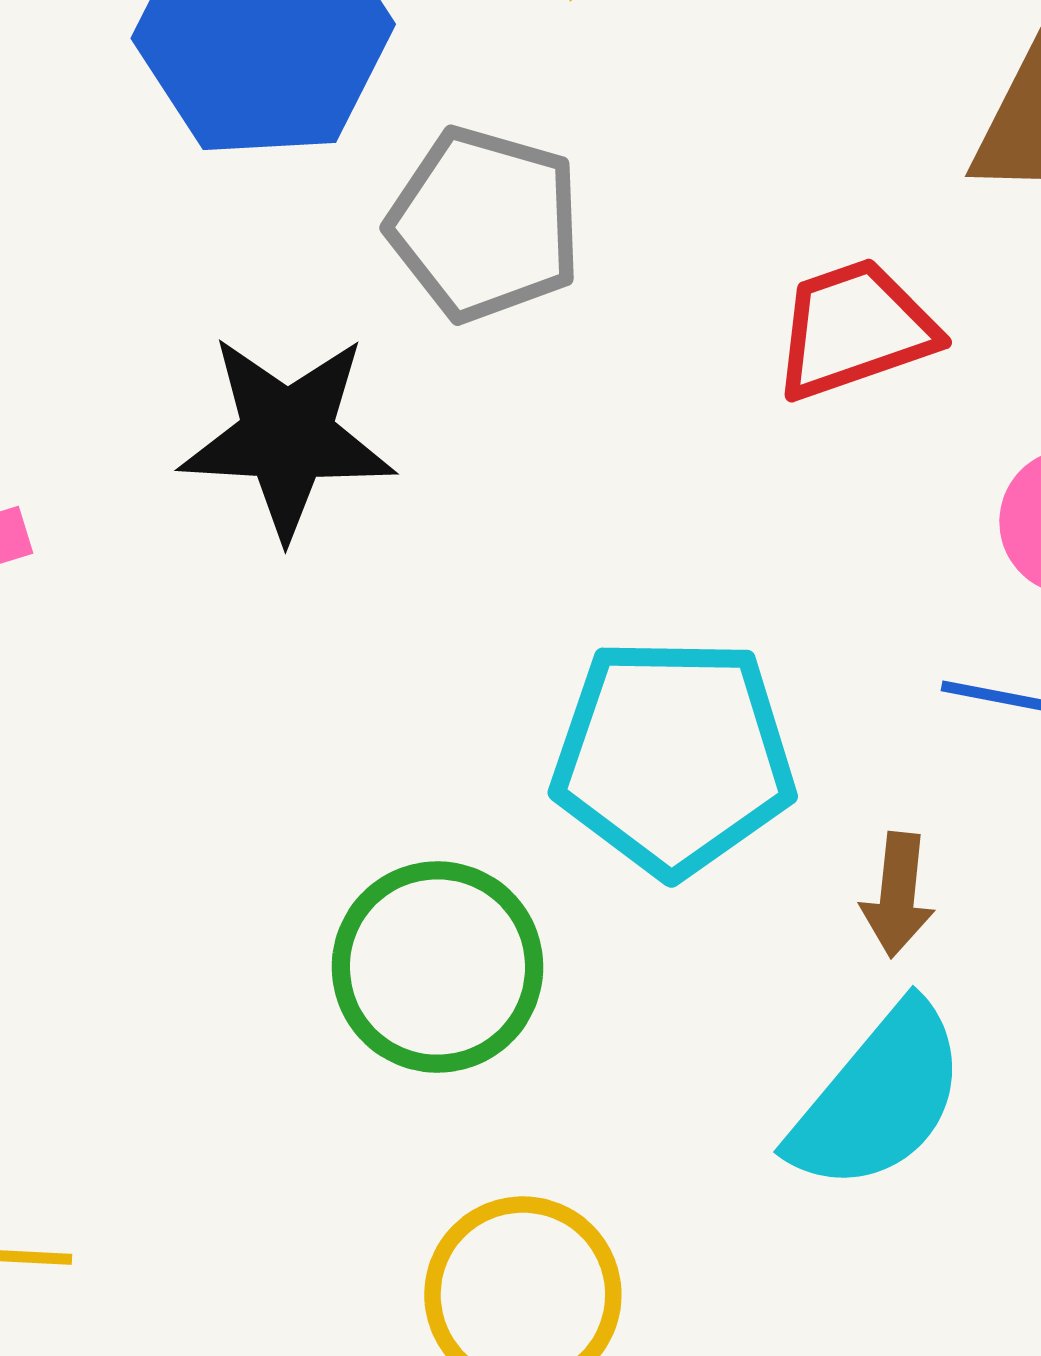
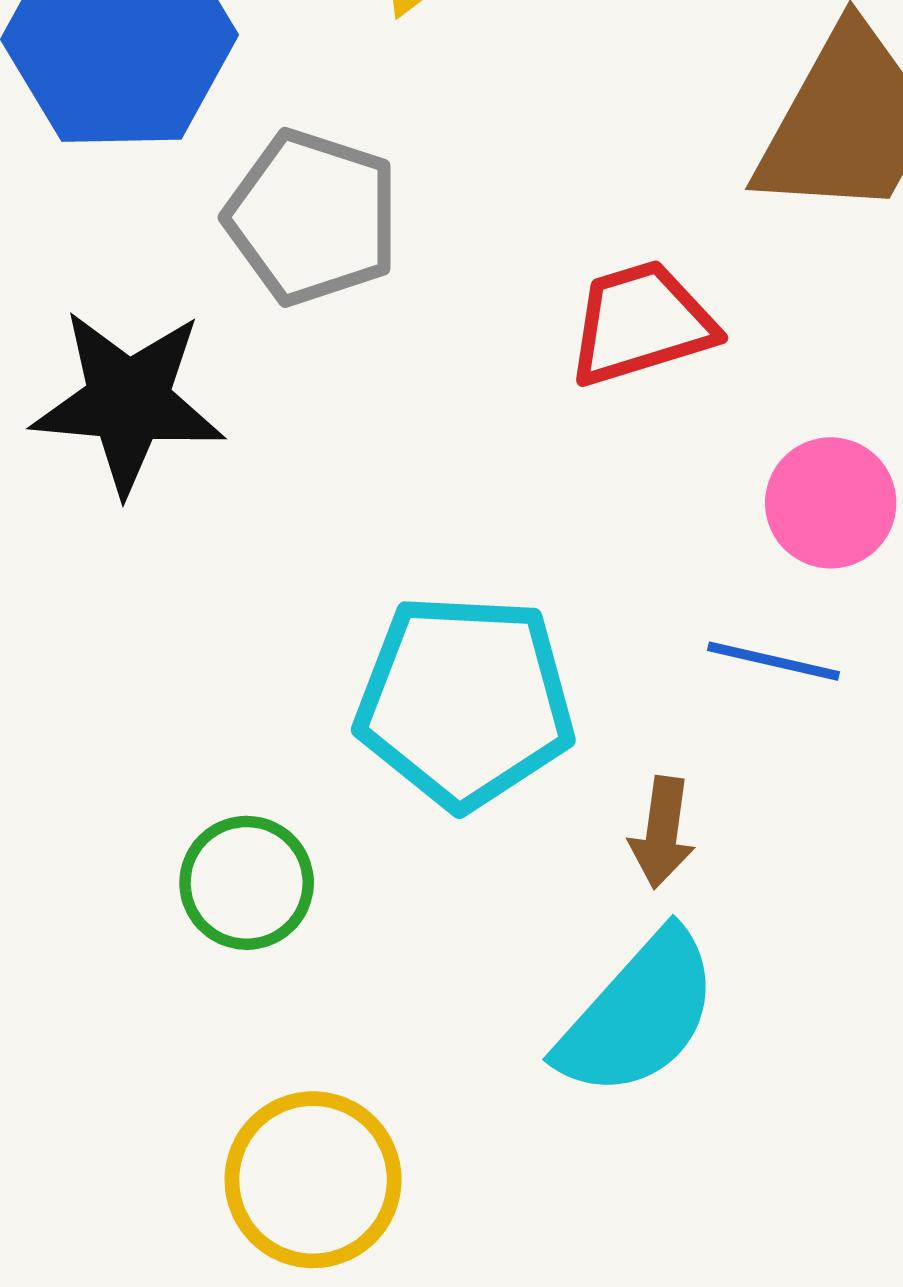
green circle: (437, 967) -> (247, 883), size x0.7

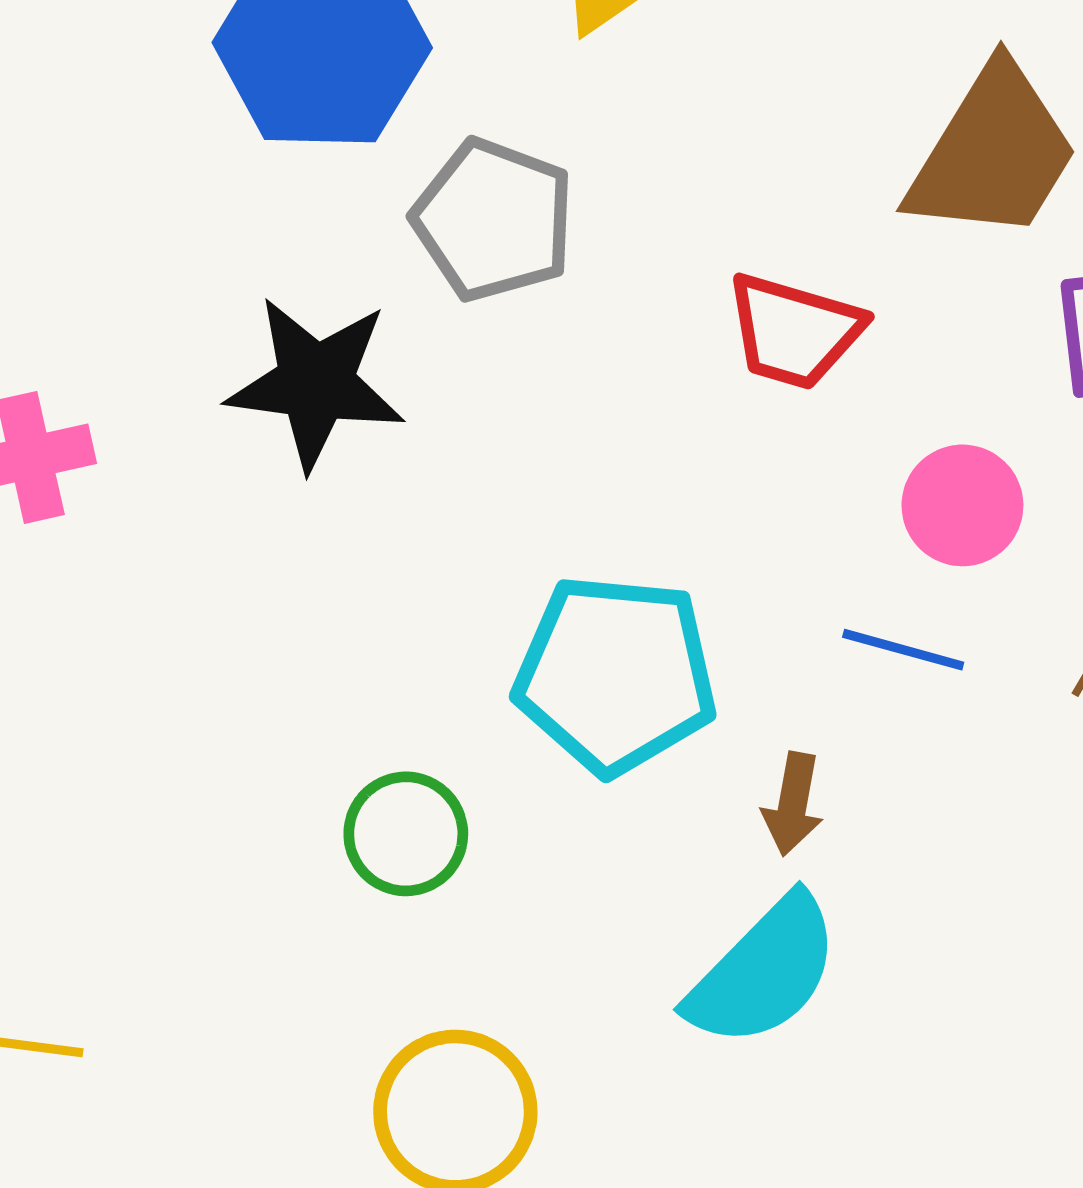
red trapezoid: (641, 323) -> (794, 331), turned -149

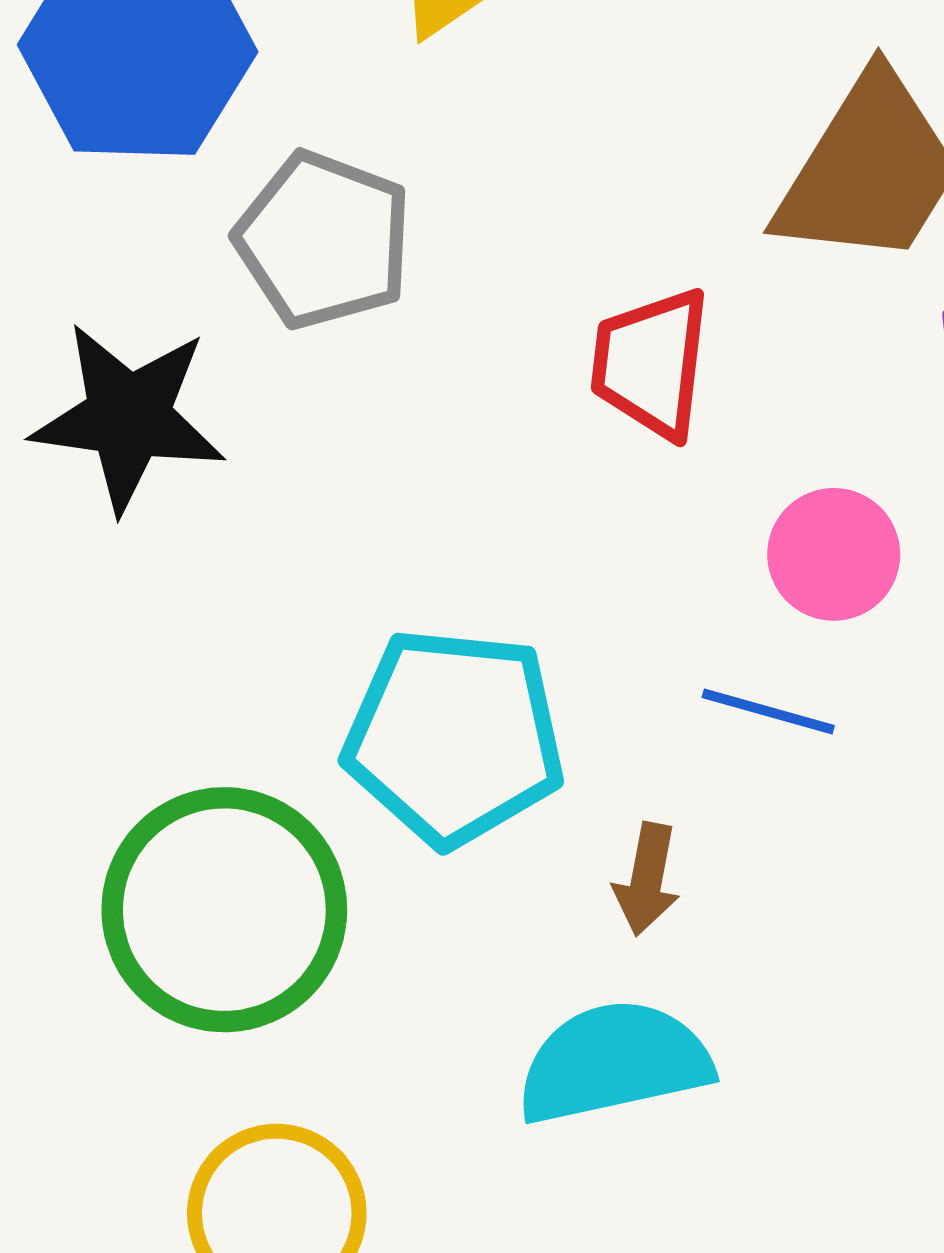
red trapezoid: (794, 331) -> (651, 363), turned 80
green circle: (406, 834) -> (224, 910), size x1.8
cyan semicircle: (764, 972) -> (614, 1062), turned -147

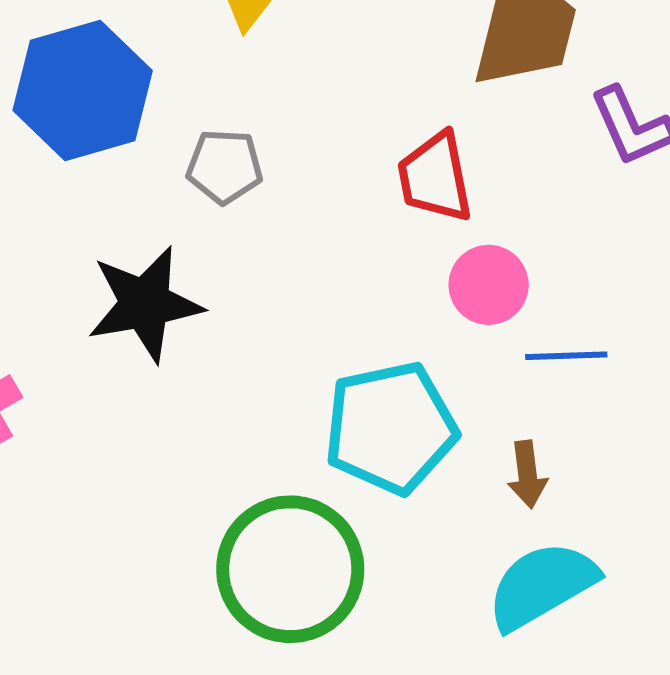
gray pentagon: (324, 240) -> (225, 166), size x0.7
pink circle: (834, 554) -> (489, 285), moved

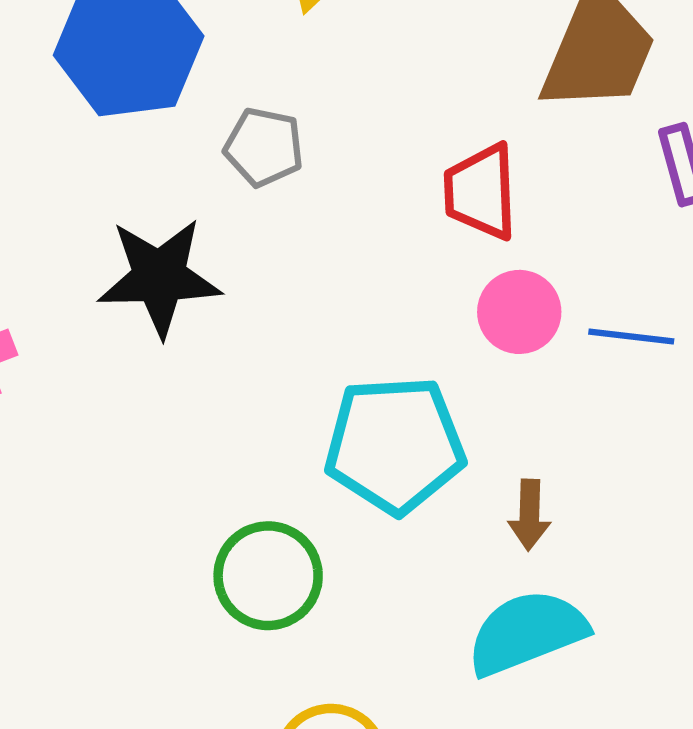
blue line: (566, 356) -> (631, 336), moved
green circle: (290, 569) -> (268, 576), size x0.7

